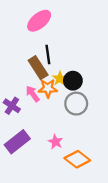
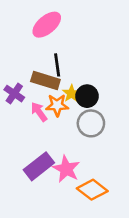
brown rectangle: (38, 68) -> (45, 81), turned -40
purple cross: (12, 106) -> (14, 94), moved
purple rectangle: (17, 142) -> (39, 166), moved
pink star: (55, 142) -> (66, 169), size x1.5

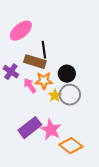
pink ellipse: (47, 25) -> (21, 31), moved
yellow star: (71, 94) -> (55, 96), moved

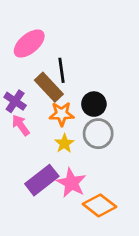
brown rectangle: (35, 62) -> (49, 87), turned 30
pink arrow: (30, 86) -> (21, 125), moved
yellow star: (55, 96) -> (64, 143), moved

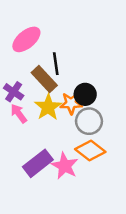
orange star: (62, 114) -> (71, 103), moved
yellow star: (64, 143) -> (48, 107), moved, size x1.5
orange diamond: (100, 205) -> (90, 151), moved

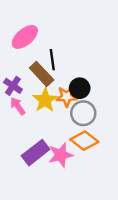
pink star: (65, 166) -> (61, 155), turned 30

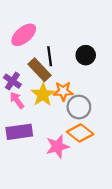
black circle: (80, 88) -> (86, 55), moved
purple rectangle: (36, 153) -> (19, 132), moved, turned 30

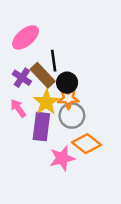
black circle: (86, 55) -> (67, 83), moved
purple cross: (12, 81) -> (22, 78), moved
gray circle: (79, 107) -> (72, 116), moved
purple rectangle: (19, 132) -> (41, 127), moved, turned -75

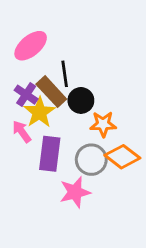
orange star: (68, 98) -> (103, 124), moved
yellow star: (46, 102) -> (39, 112), moved
gray circle: (72, 116) -> (91, 160), moved
orange diamond: (87, 144) -> (122, 157), moved

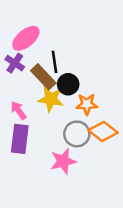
purple cross: (26, 95) -> (15, 63), moved
yellow star: (39, 112) -> (51, 99), moved, turned -30
purple rectangle: (50, 154) -> (20, 139), moved

